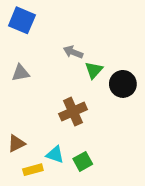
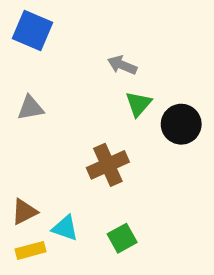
gray arrow: (73, 52) -> (122, 65), moved
cyan triangle: (55, 154) -> (65, 228), moved
yellow rectangle: (33, 170) -> (30, 250), moved

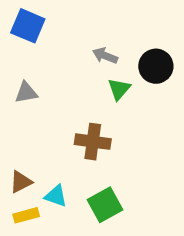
black circle: (181, 124) -> (156, 66), moved
brown cross: (108, 165) -> (93, 142), turned 32
green square: (122, 238) -> (105, 205), size x1.4

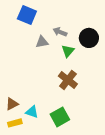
blue square: (28, 26) -> (27, 15), moved
gray triangle: (26, 92) -> (42, 42), moved
brown cross: (93, 142) -> (68, 80), moved, turned 30

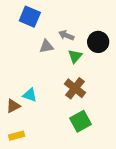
brown triangle: (12, 104) -> (13, 106), moved
cyan triangle: (32, 112) -> (30, 95), moved
green square: (60, 117) -> (81, 121), moved

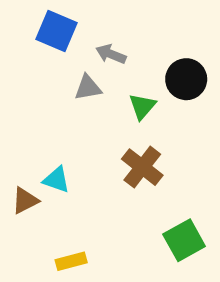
gray arrow: (66, 35) -> (111, 54), moved
green square: (81, 121) -> (184, 240), moved
yellow rectangle: (17, 136) -> (71, 261), moved

